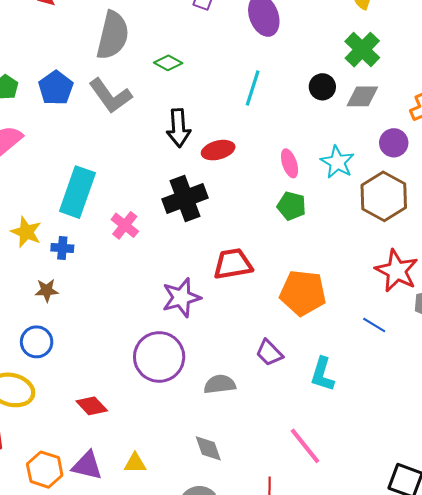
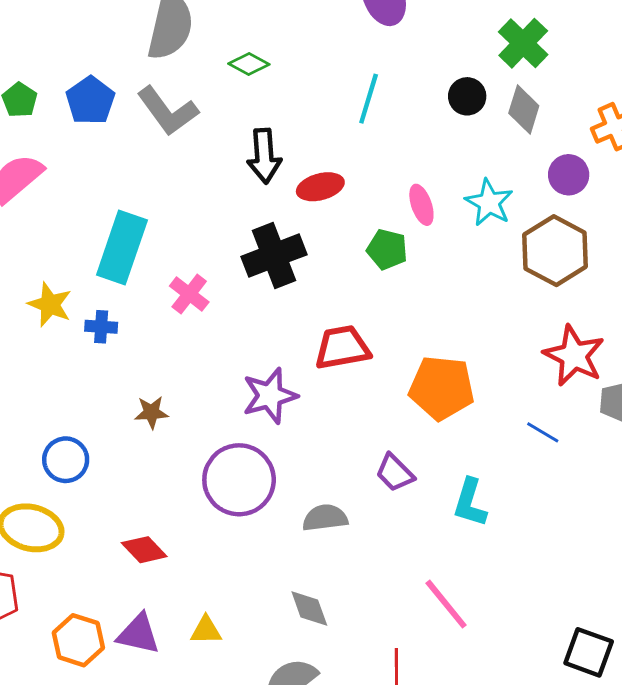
gray diamond: (362, 96) -> (524, 109), turned -72
green pentagon: (292, 206) -> (387, 249), moved
brown star: (47, 290) -> (151, 412), moved

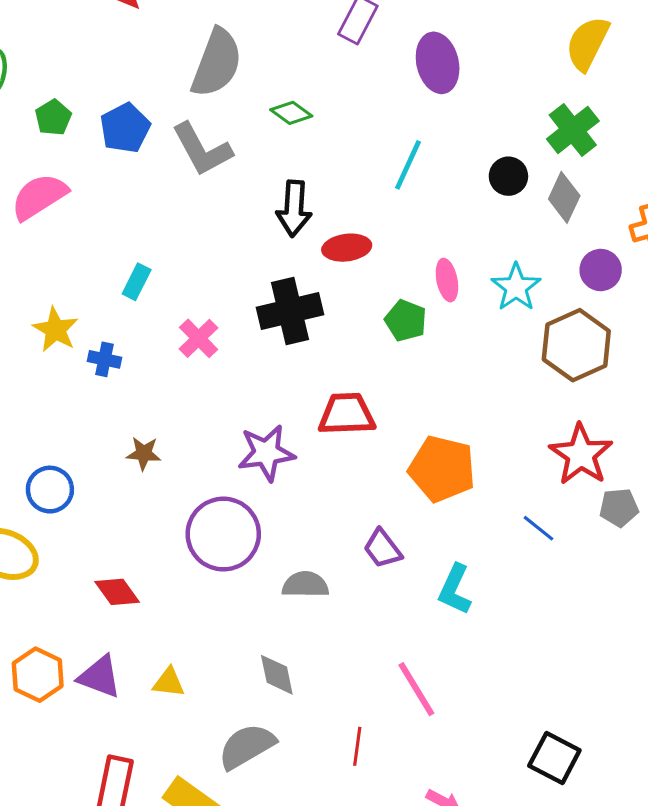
cyan rectangle: (122, 248) -> (137, 282), size x0.5

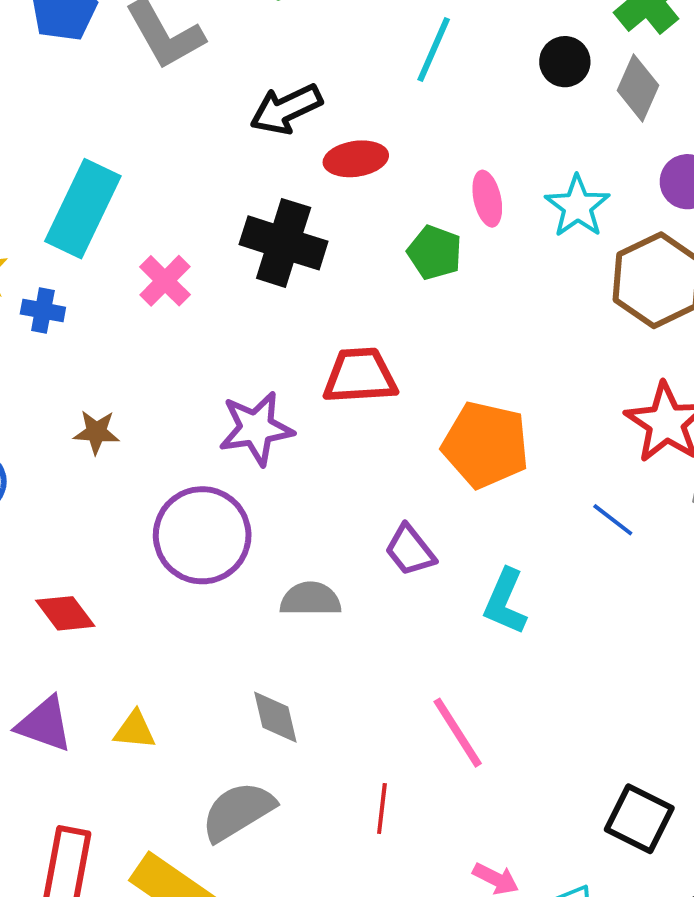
black arrow: (294, 208) -> (286, 109), turned 62
cyan rectangle: (137, 282) -> (83, 209), size x2.0
black cross: (290, 311) -> (284, 243), turned 32

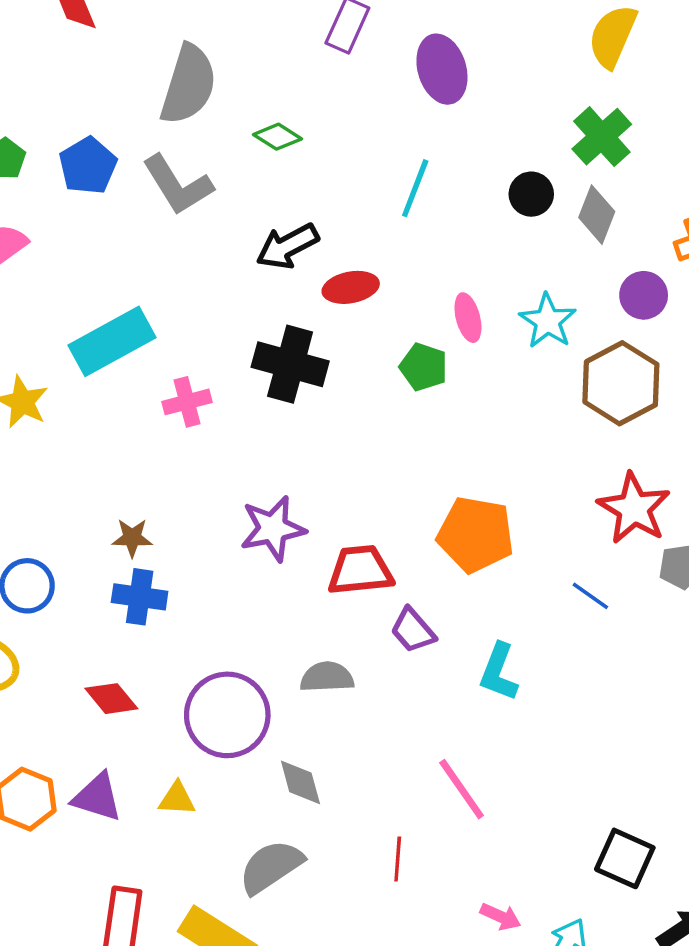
cyan rectangle: (83, 209) -> (112, 341), turned 38
pink cross: (165, 281) -> (187, 402), turned 33
blue cross: (43, 311) -> (140, 597), moved, size x1.4
red trapezoid: (360, 376) -> (360, 570), moved
purple circle: (202, 535) -> (227, 715), moved

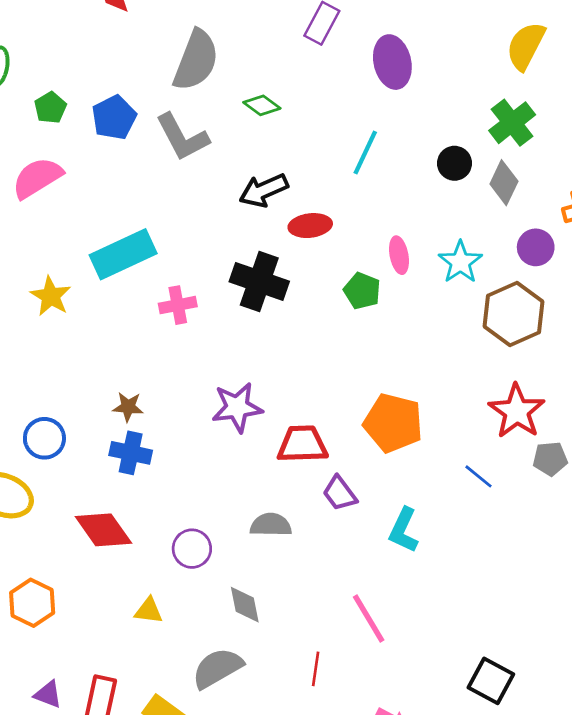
red diamond: (111, 699) -> (103, 530), size x1.4
purple circle: (227, 715) -> (192, 549), size x0.6
purple triangle: (97, 797) -> (48, 694), moved, size x0.7

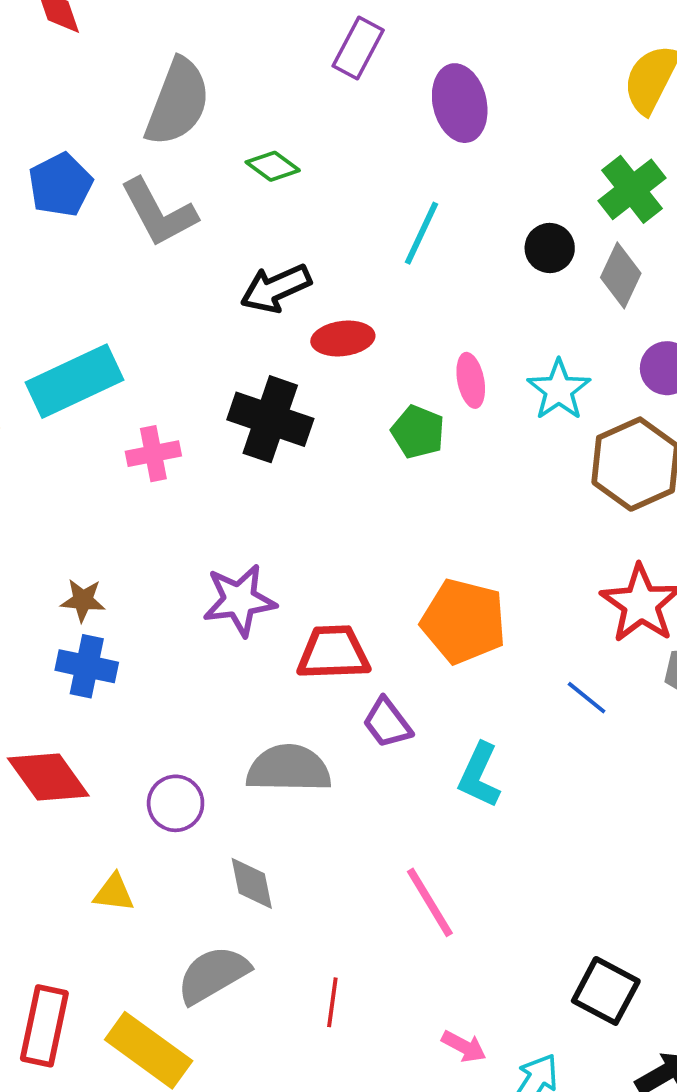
gray semicircle: (271, 525) -> (289, 769), size x1.4
red line: (316, 669) -> (332, 1002), moved

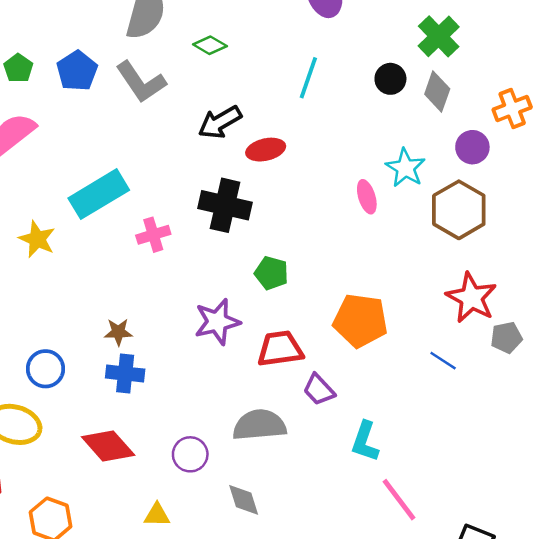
pink ellipse: (471, 380) -> (367, 197), moved
green pentagon: (418, 432) -> (271, 273), moved
cyan L-shape: (479, 775) -> (365, 442), moved
pink line: (430, 902) -> (399, 500), moved

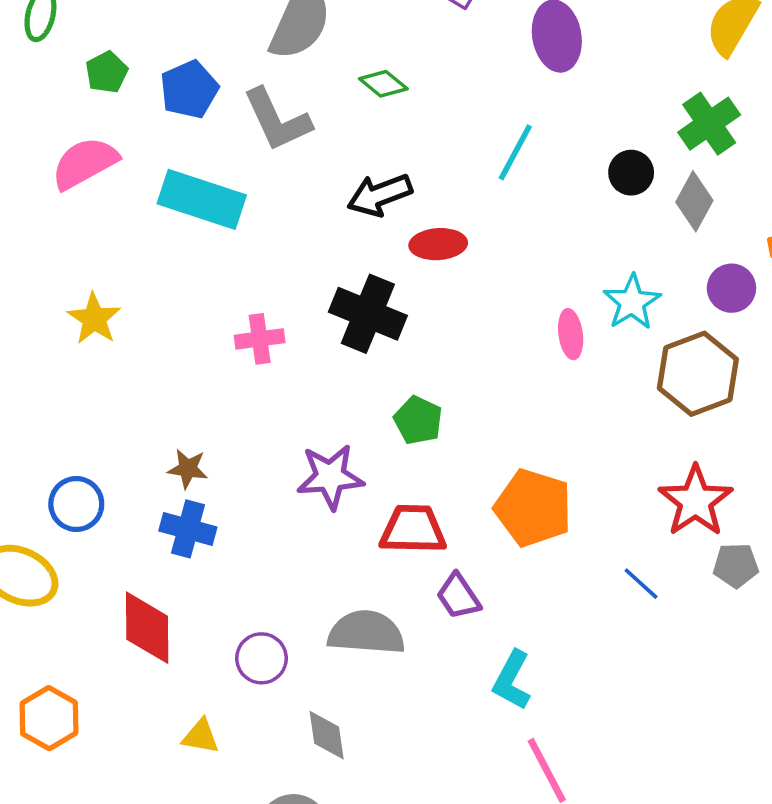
cyan rectangle: (99, 194) -> (202, 199), moved, turned 40
red diamond: (108, 446) -> (147, 628), turned 32

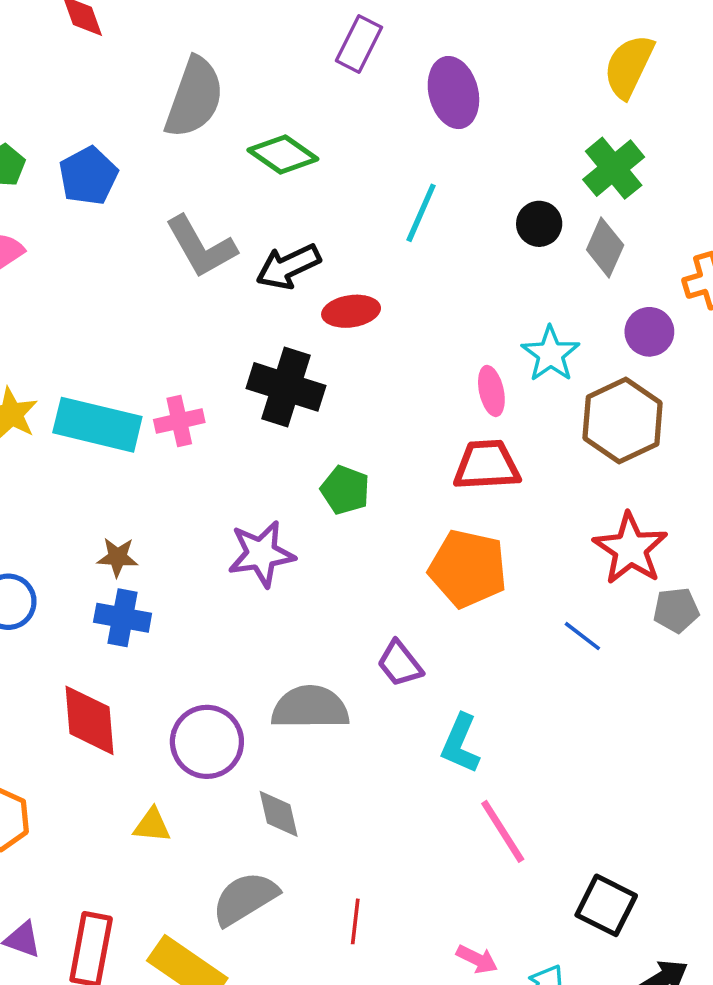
green diamond: (383, 84) -> (283, 154), size x1.4
gray L-shape: (277, 120) -> (201, 247), moved
cyan rectangle: (202, 199) -> (97, 425), moved
red trapezoid: (413, 529) -> (487, 465), moved
purple circle: (261, 658) -> (207, 742), size x1.4

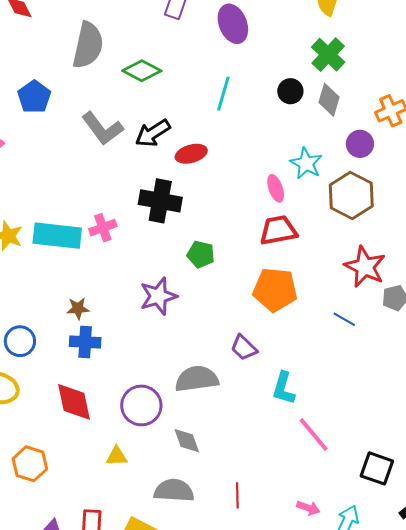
gray semicircle: (245, 899) -> (174, 491), turned 42

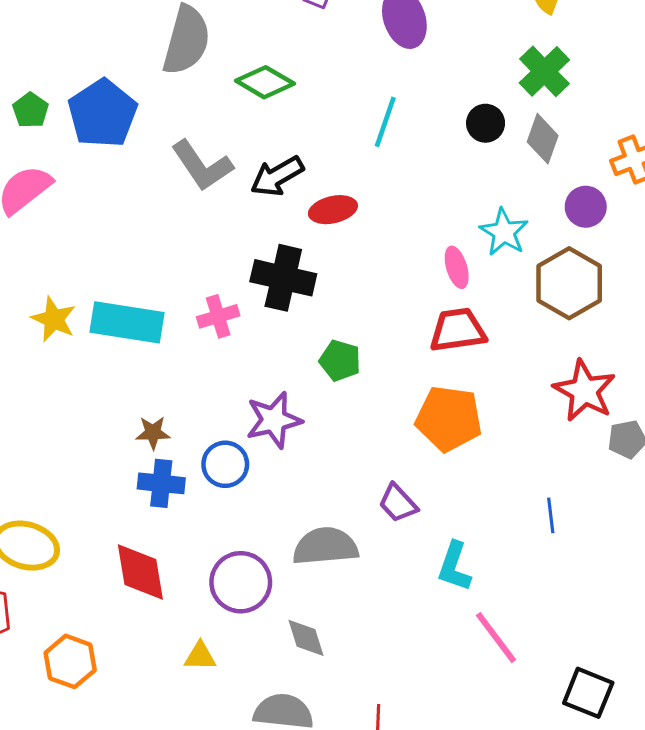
blue pentagon: (34, 97) -> (102, 113), size x1.4
pink cross: (103, 228) -> (218, 316), moved
blue line: (344, 319) -> (551, 515), moved, turned 50
blue circle: (20, 341) -> (225, 464), moved

